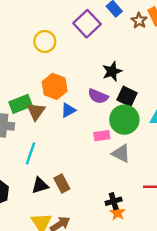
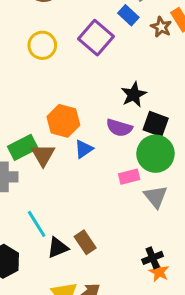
yellow circle: (45, 42) -> (42, 45), moved
cyan line: (31, 153) -> (37, 224), moved, turned -45
gray triangle: (121, 153) -> (156, 197), turned 30

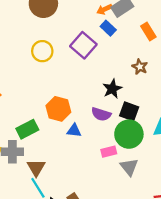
brown star: (161, 27) -> (140, 67), moved
blue triangle: (84, 149) -> (74, 131), turned 40
brown triangle: (43, 155) -> (36, 168), moved

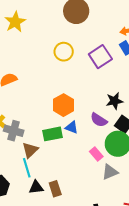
green rectangle: (27, 129) -> (53, 134), moved
pink rectangle: (109, 152) -> (96, 154), turned 48
gray triangle: (129, 167) -> (110, 172), turned 30

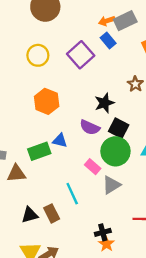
orange hexagon: (63, 105) -> (47, 101), moved
brown triangle: (30, 150) -> (16, 174), turned 48
cyan line: (27, 168) -> (72, 194), moved

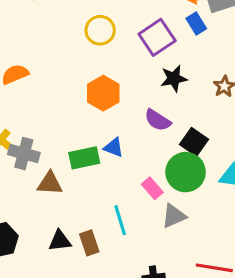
black star: (104, 103) -> (174, 78), moved
purple semicircle: (90, 127) -> (158, 120), moved

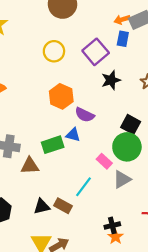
blue rectangle: (196, 23) -> (123, 39), turned 49
purple semicircle: (158, 120) -> (85, 115), moved
cyan line: (120, 220) -> (84, 187), turned 60
brown rectangle: (89, 243) -> (63, 206), turned -36

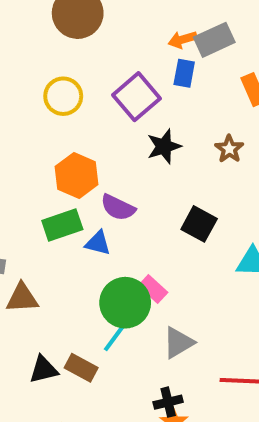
green rectangle: (53, 145) -> (62, 225), moved
green circle: (127, 147) -> (125, 303), moved
gray triangle: (122, 179) -> (178, 343), moved

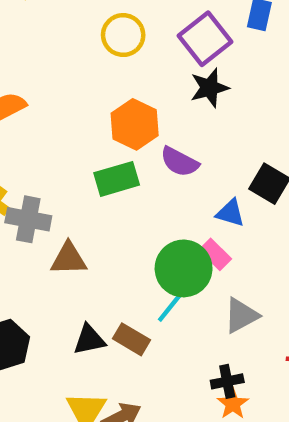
black star: (164, 146) -> (209, 88), moved
blue triangle: (98, 243) -> (230, 213), moved

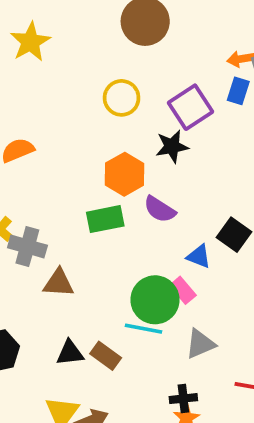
black star: (209, 88) -> (172, 146), moved
cyan line: (173, 303) -> (143, 329), turned 57

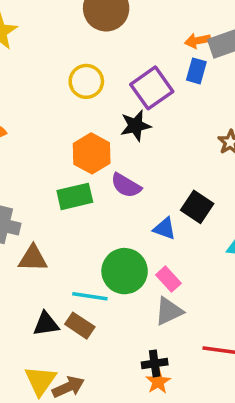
pink rectangle: (183, 290) -> (168, 279), moved
cyan line: (143, 329) -> (90, 296), moved

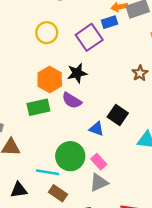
blue rectangle: (196, 71) -> (109, 22), moved, turned 56
black star: (135, 126) -> (77, 73), moved
brown rectangle: (80, 326) -> (58, 193), moved

